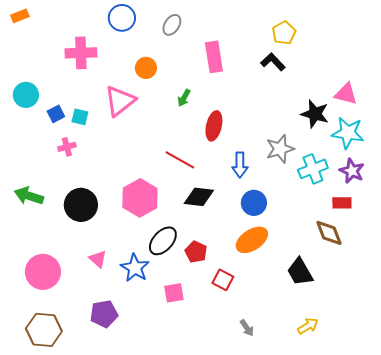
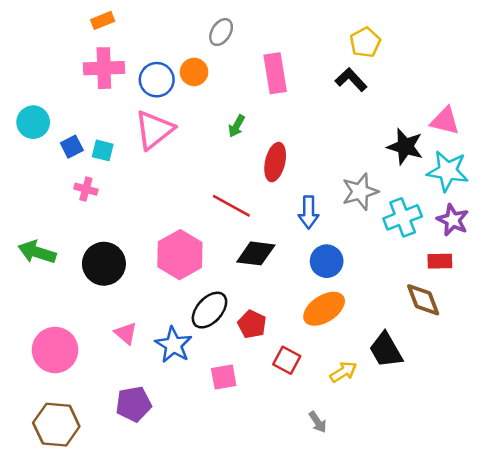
orange rectangle: (20, 16) -> (103, 20), moved
blue circle: (122, 18) -> (157, 80), moved
orange circle: (146, 68) -> (194, 72), moved
pink cross: (67, 147) -> (86, 189), turned 30
yellow arrow: (308, 326) -> (343, 372), moved

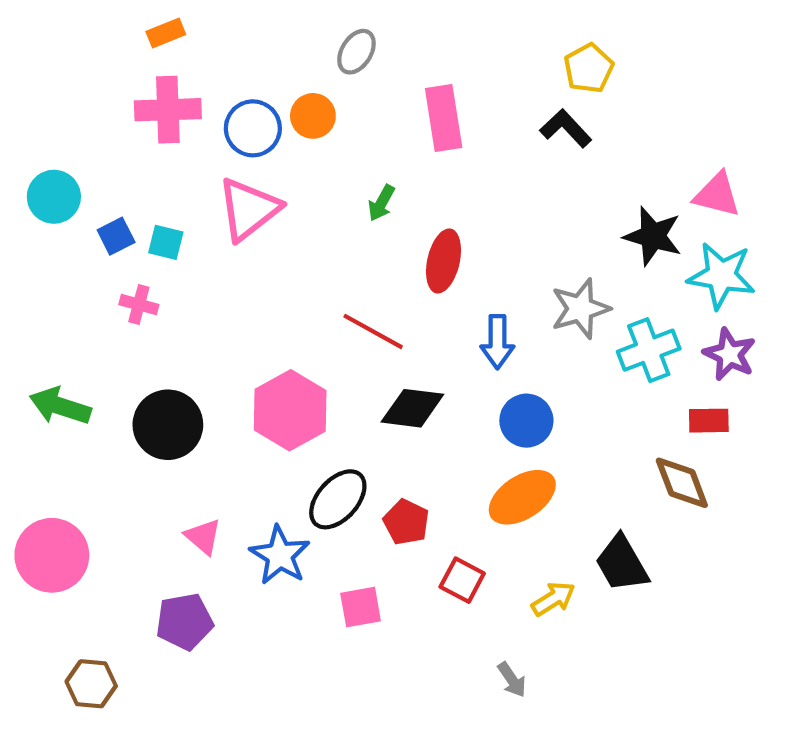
pink circle: (55, 350) -> (52, 555), moved
purple pentagon: (134, 404) -> (184, 622), moved
brown hexagon: (56, 425) -> (91, 684), size x0.7

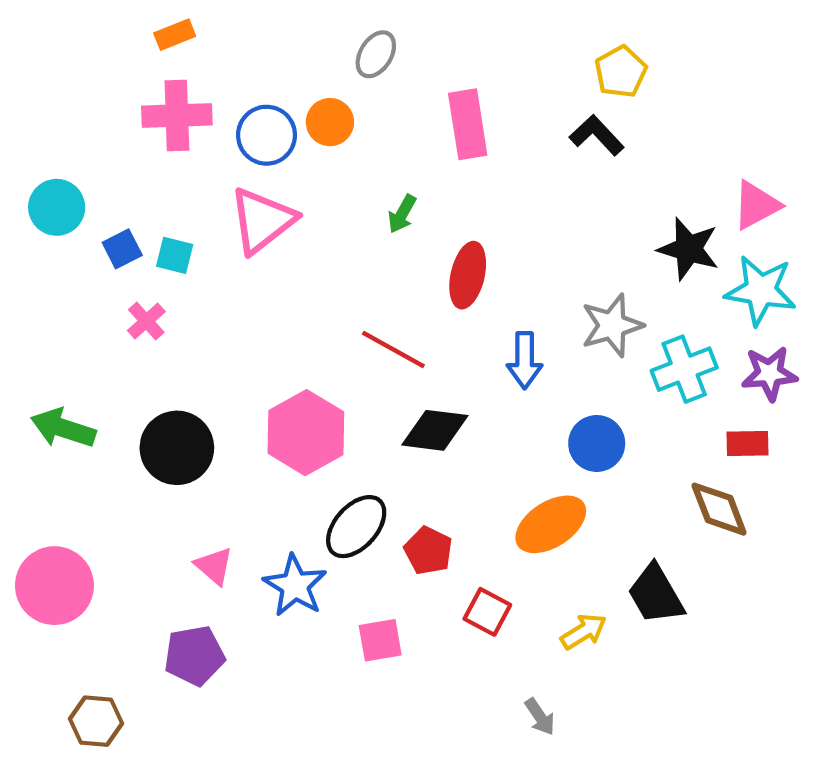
pink triangle: (717, 195) -> (756, 205), turned -42
pink cross: (139, 305) -> (146, 321), turned 33
purple star: (730, 354) -> (769, 374), turned -30
blue circle: (526, 421) -> (597, 443), moved

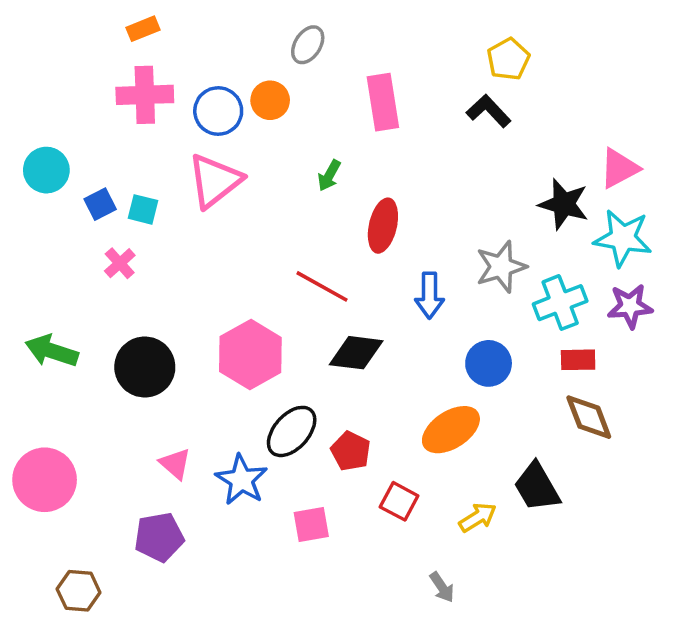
red rectangle: (748, 443) -> (578, 360), moved

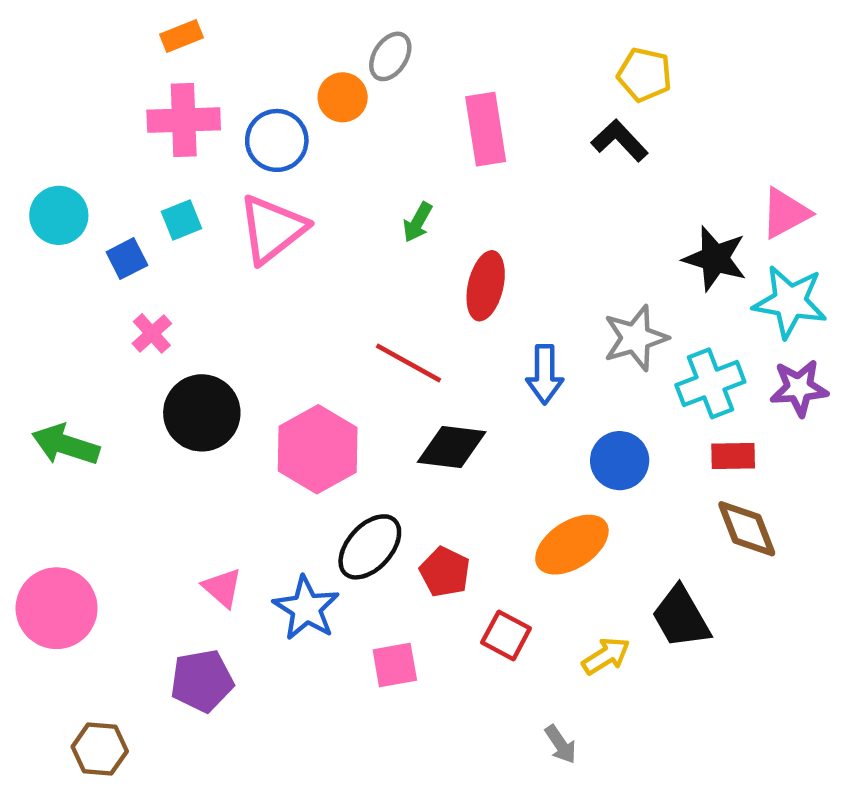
yellow pentagon: (508, 59) -> (645, 75), turned -30
orange circle: (270, 100) -> (343, 97), moved
cyan square: (143, 209) -> (181, 220), moved, turned -36
black circle: (145, 367) -> (202, 413), moved

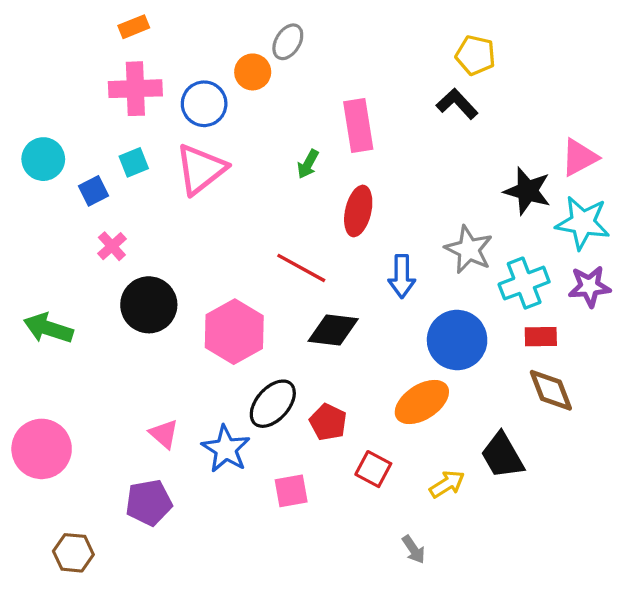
pink rectangle: (486, 129) -> (358, 126), moved
gray star: (636, 338) -> (469, 250), turned -30
blue circle: (620, 461) -> (457, 340), size x1.4

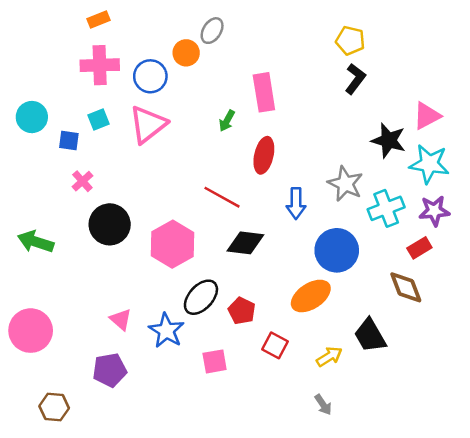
black L-shape: (457, 104) -> (355, 79), moved, turned 80
blue square: (94, 191) -> (69, 140), turned 35
red rectangle: (541, 337) -> (419, 248), moved, turned -30
gray arrow: (414, 549) -> (323, 405), moved

